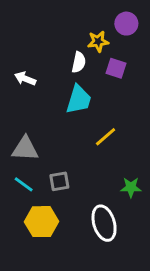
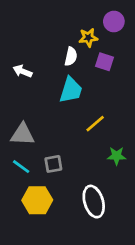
green star: (131, 187) -> (117, 156), moved

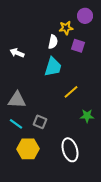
gray square: (53, 164) -> (40, 122), turned 32

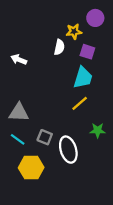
cyan trapezoid: (53, 67) -> (83, 78), moved
white ellipse: (70, 150) -> (68, 150), moved

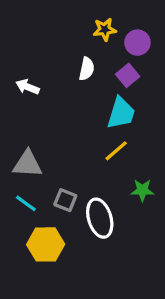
purple circle: (95, 18) -> (137, 43), moved
yellow star: (74, 31) -> (105, 29), moved
purple square: (87, 52) -> (128, 75), turned 32

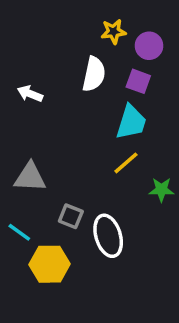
white semicircle: (87, 69) -> (94, 74), size x1.4
purple square: (128, 75) -> (138, 81), turned -30
green star: (142, 190) -> (161, 190), moved
cyan line: (26, 203) -> (19, 232), moved

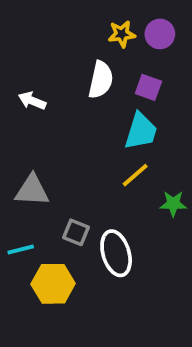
purple circle: (149, 46) -> (160, 34), moved
cyan line: (19, 232) -> (21, 249), turned -50

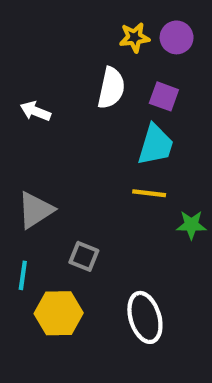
yellow line: (135, 175) -> (149, 193), turned 48
gray triangle: (32, 190) -> (35, 210), turned -36
cyan line: (21, 249) -> (23, 275), turned -68
white ellipse: (116, 253) -> (145, 317), moved

